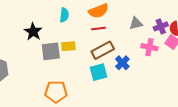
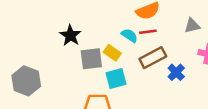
cyan semicircle: (64, 15) -> (129, 35), moved, turned -64
yellow rectangle: (68, 46) -> (112, 53), turned 40
cyan square: (98, 72) -> (116, 78), moved

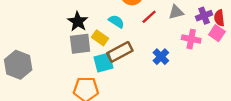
red line: (148, 32) -> (149, 17), moved, turned -35
black star: (70, 35) -> (78, 21), moved
brown rectangle: (153, 58) -> (120, 52), moved

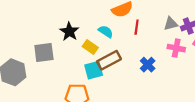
gray triangle: (176, 12) -> (171, 24), moved
red line: (149, 17) -> (137, 27), turned -40
gray square: (80, 44) -> (44, 52), moved

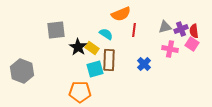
black star: (69, 32) -> (78, 47), moved
gray square: (44, 52) -> (56, 30), moved
brown rectangle: (109, 60) -> (109, 60), turned -60

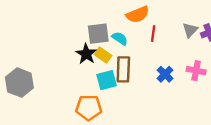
gray triangle: (165, 27) -> (190, 30), turned -32
gray square: (56, 30) -> (98, 34), moved
pink cross: (170, 49) -> (196, 71), moved

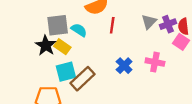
brown rectangle: (123, 69) -> (82, 79), moved, turned 45

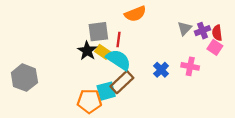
red line: (112, 25) -> (119, 40), moved
cyan semicircle: (79, 30) -> (119, 60), moved, size x1.6
cyan square: (66, 72) -> (106, 91), moved

